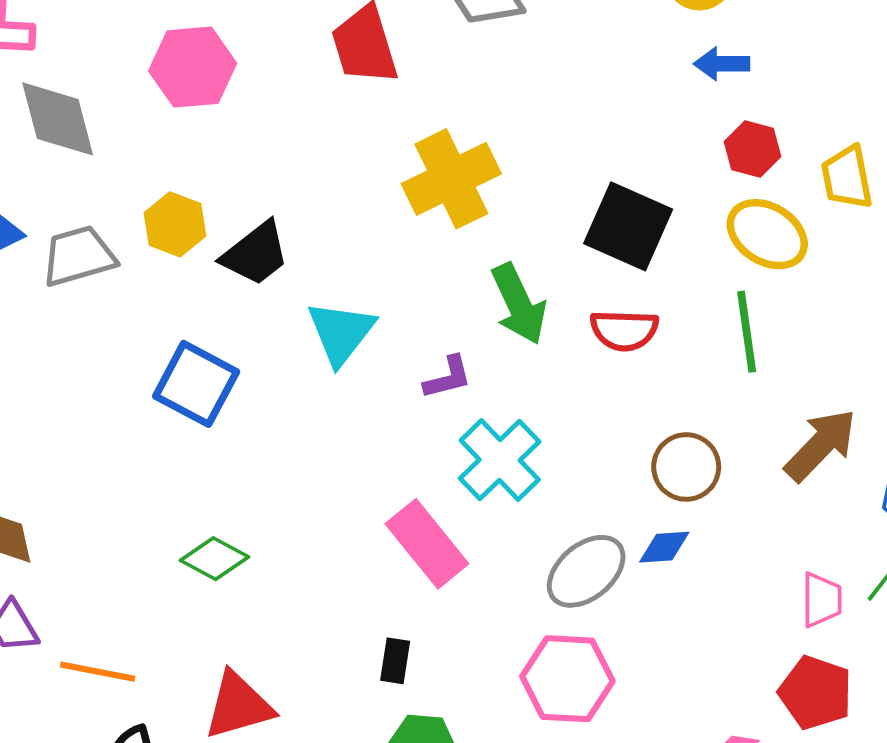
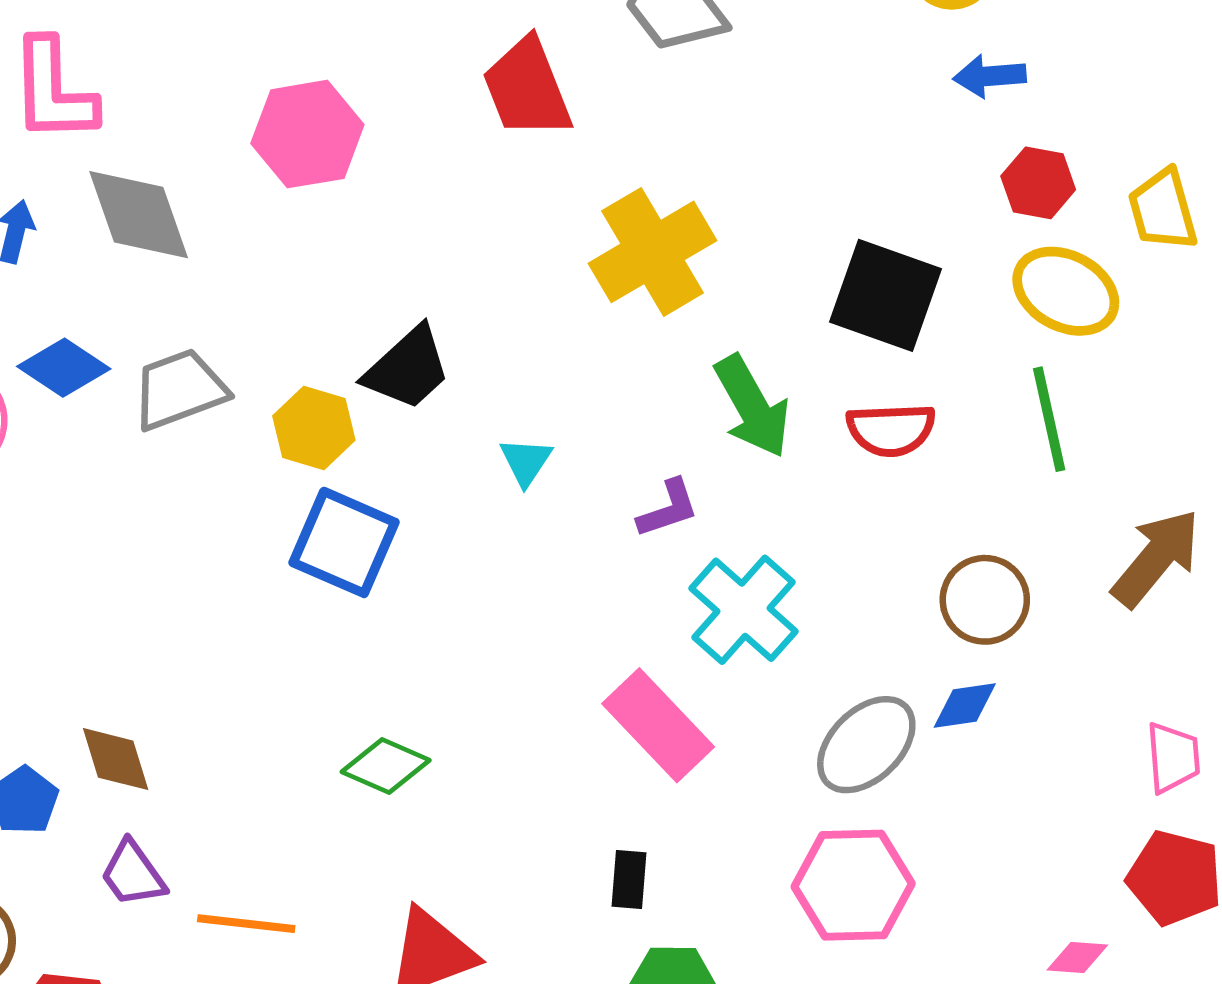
yellow hexagon: (175, 224) -> (314, 428), moved
cyan triangle: (341, 333) -> (526, 462), size x0.6

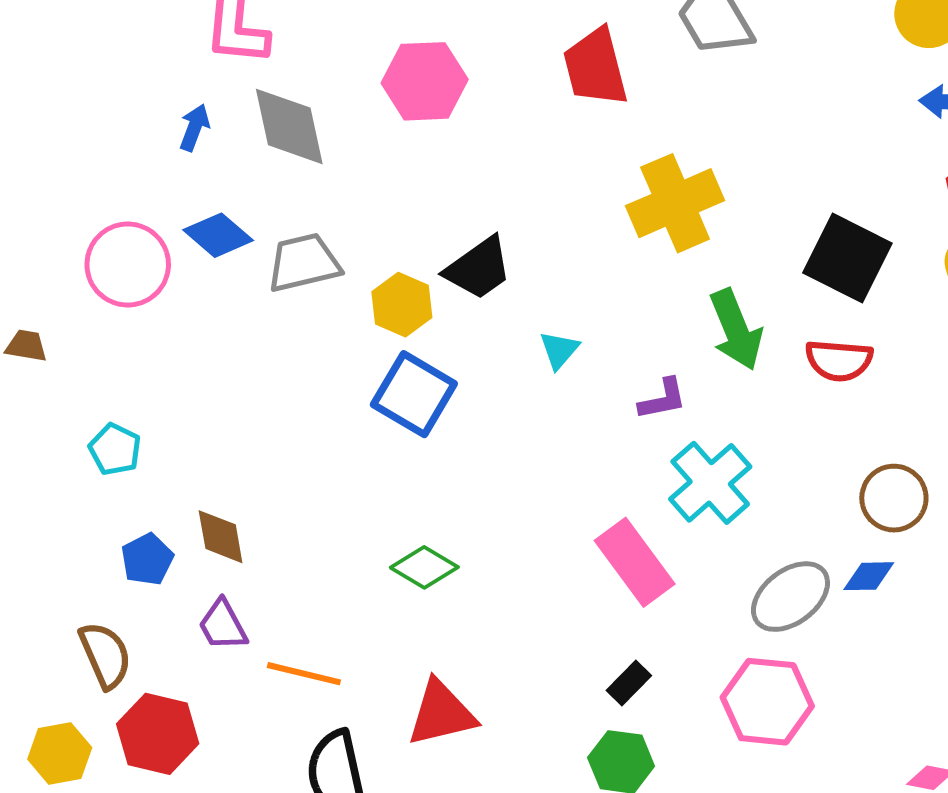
black rectangle: (629, 879) -> (629, 683), moved, turned 33

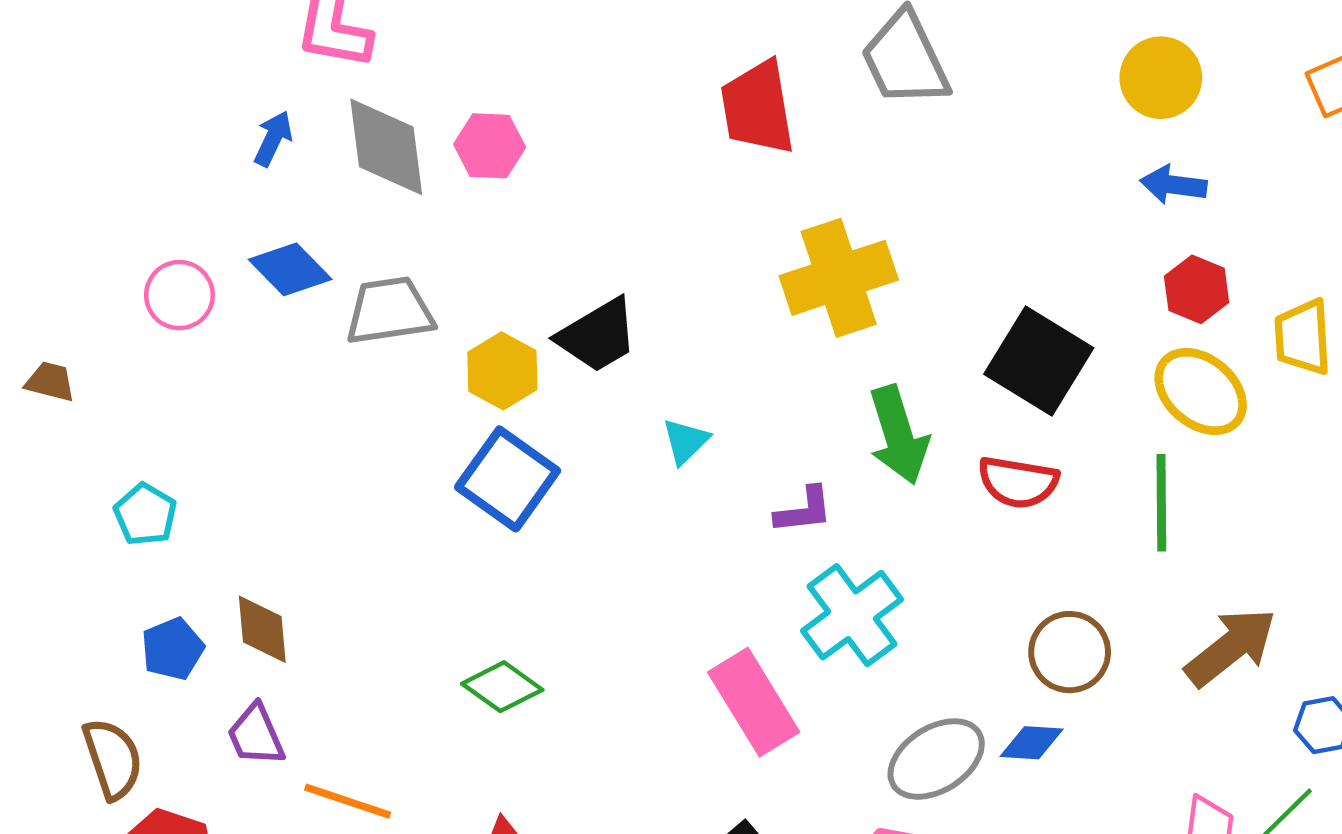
pink hexagon: (425, 81) -> (490, 146), moved, size x0.7
pink circle: (128, 265) -> (179, 295), size x0.7

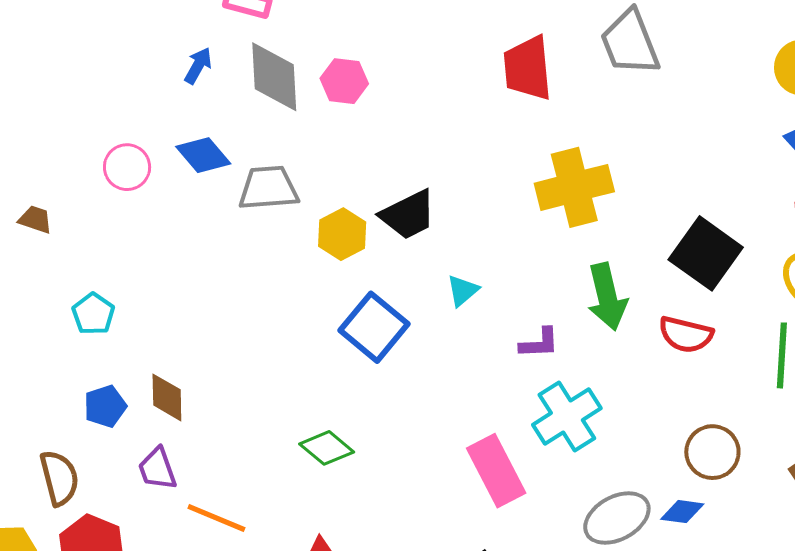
blue square: (508, 479) -> (374, 327), moved

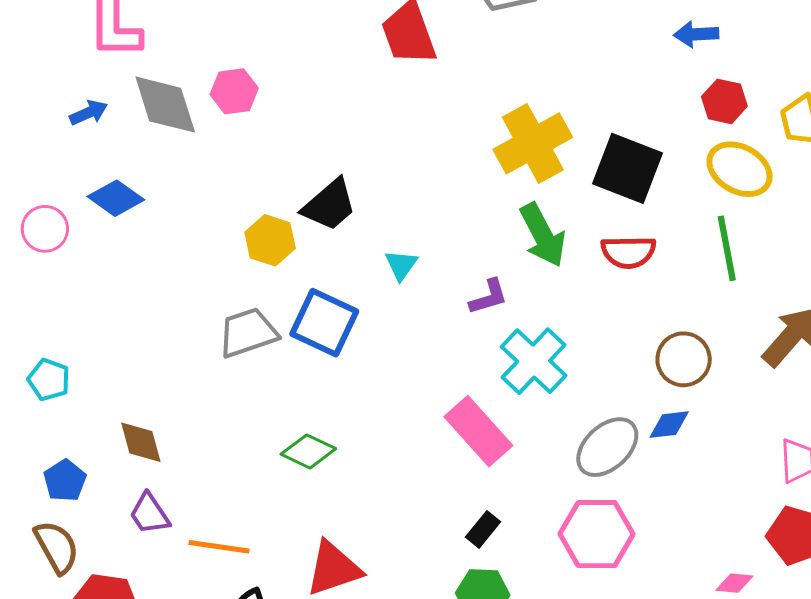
blue arrow: (198, 66) -> (89, 113), turned 51
yellow cross: (574, 187) -> (533, 143), moved
gray trapezoid: (268, 188) -> (248, 333), moved
blue pentagon: (105, 406) -> (65, 481), moved

